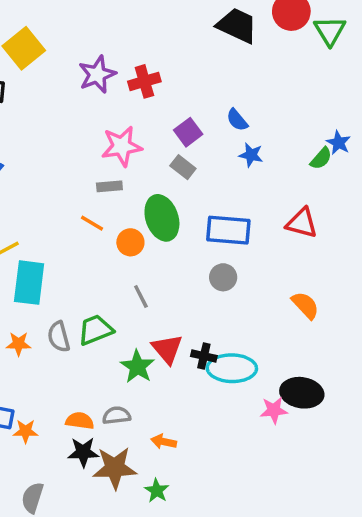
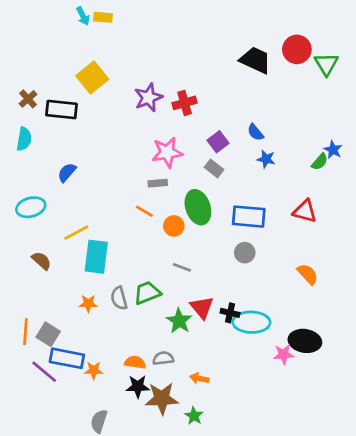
gray line: (141, 297) -> (182, 267), turned -42

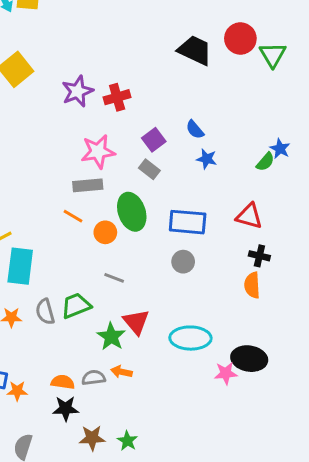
gray rectangle: (158, 183) -> (88, 185), size x1.4
orange semicircle: (308, 274) -> (252, 285), turned -140
black cross: (230, 313) -> (259, 256), moved
orange arrow: (199, 378) -> (121, 372), moved
brown star: (162, 398) -> (92, 438), moved, size x0.7

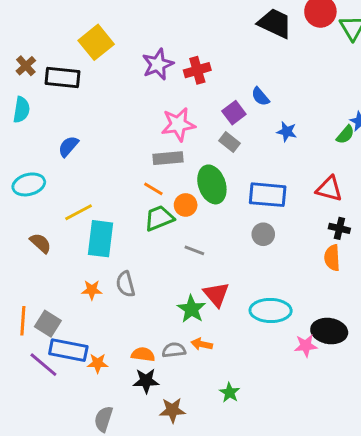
blue semicircle: (195, 130) -> (260, 97), moved
green trapezoid: (76, 306) -> (159, 218), moved
green star: (127, 441) -> (230, 393), moved

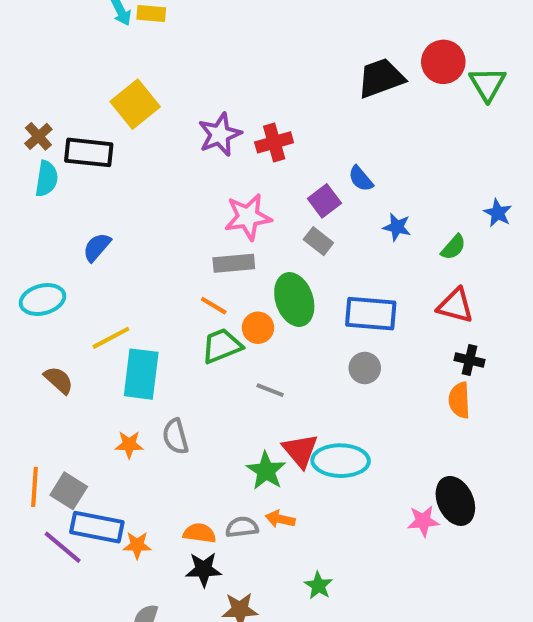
black trapezoid: (275, 23) -> (381, 78), turned -45
cyan semicircle: (21, 110) -> (47, 179), moved
green semicircle: (345, 135) -> (453, 247), moved
cyan ellipse: (271, 310) -> (341, 461), moved
black ellipse: (329, 331) -> (455, 501), turned 56

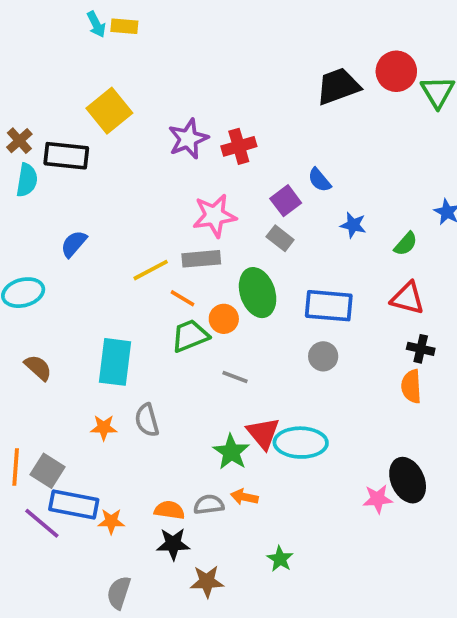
yellow line: (111, 338) -> (151, 270), moved

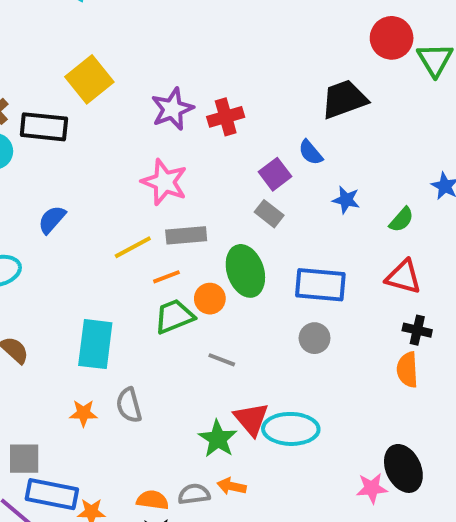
black trapezoid: (338, 86) -> (344, 99), moved
pink star: (214, 216) -> (164, 182), moved, turned 30
orange line: (183, 298) -> (166, 277), turned -52
gray square: (47, 471) -> (24, 459), turned -32

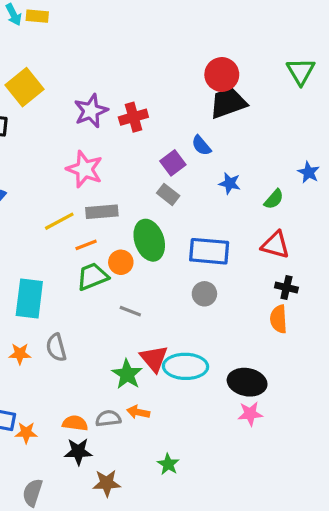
red circle: (392, 38) -> (222, 75), moved
black ellipse: (403, 468) -> (247, 382), moved, turned -54

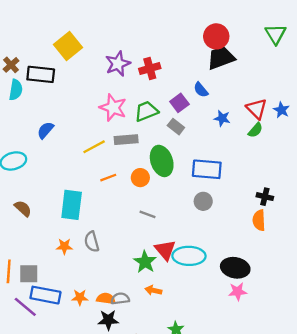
orange line: (86, 245) -> (108, 178), moved
red triangle: (275, 245) -> (257, 109), moved, turned 30
green trapezoid: (92, 276) -> (146, 111), moved
gray semicircle: (108, 418) -> (120, 299), moved
orange star: (26, 433) -> (80, 297), moved

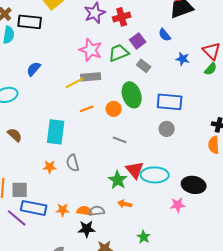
purple square: (179, 103) -> (138, 41), moved
gray rectangle: (126, 140) -> (91, 77), moved
pink star: (238, 291) -> (178, 205), moved

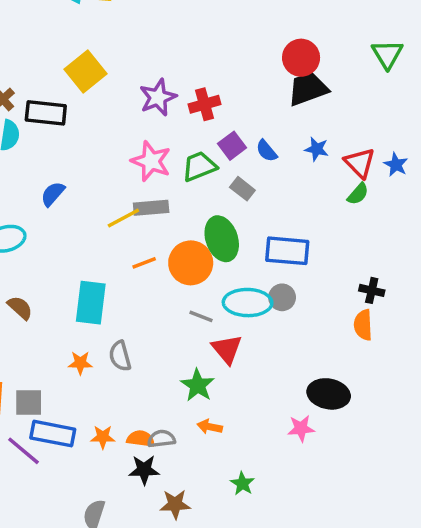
blue semicircle: (165, 35) -> (267, 151), moved
blue star: (183, 59) -> (317, 149), moved
orange circle: (114, 109) -> (191, 263), size x1.6
red triangle: (135, 170) -> (227, 349), moved
cyan ellipse: (155, 175) -> (248, 303), moved

